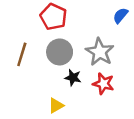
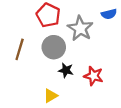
blue semicircle: (120, 15) -> (109, 14), turned -144
gray star: (100, 52) -> (80, 28), moved

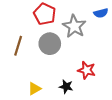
black star: (66, 70) -> (66, 87), moved
yellow triangle: (50, 96) -> (34, 89), moved

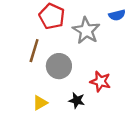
gray circle: (50, 44) -> (59, 66), moved
brown line: (18, 46) -> (34, 51), moved

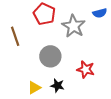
brown line: (34, 51) -> (15, 36), moved, turned -36
black star: (77, 100) -> (57, 86), moved

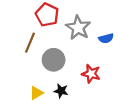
blue semicircle: (100, 13) -> (106, 38), moved
brown line: (15, 36) -> (30, 43), moved, turned 42

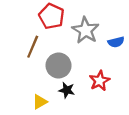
red star: (91, 74) -> (100, 81), turned 30
black star: (61, 91) -> (67, 90), moved

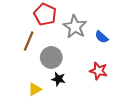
blue semicircle: (116, 42) -> (102, 37), turned 56
red star: (100, 81) -> (98, 71), moved, turned -30

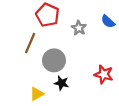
gray star: (75, 27) -> (79, 28), size x0.6
blue semicircle: (102, 37) -> (108, 21), moved

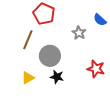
gray star: (79, 28) -> (79, 33), moved
yellow triangle: (37, 94) -> (28, 78), moved

